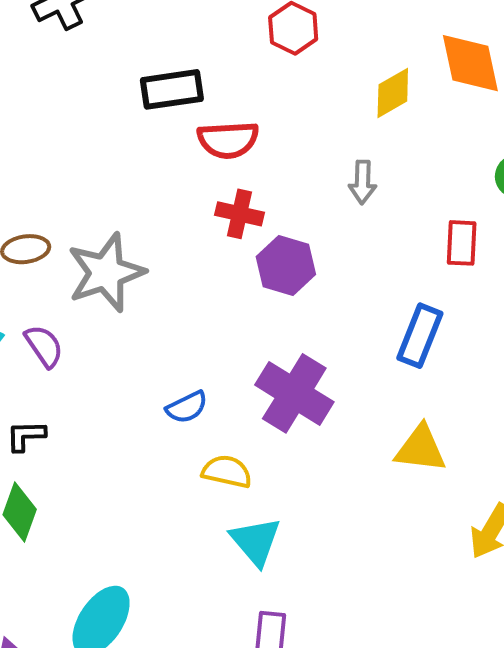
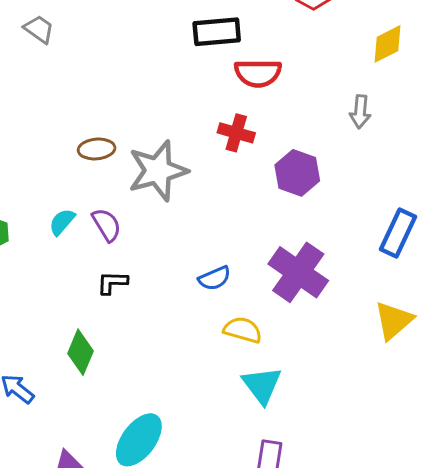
red cross: (240, 214) -> (236, 133), moved
black L-shape: (26, 436) -> (112, 283), moved
yellow triangle: (420, 449) -> (394, 321), turned -51

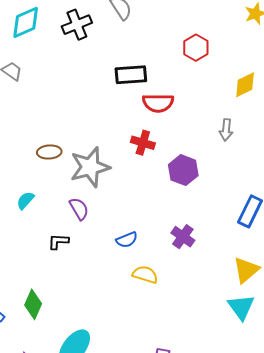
purple semicircle: (107, 225) -> (79, 209), moved
purple cross: (298, 272) -> (183, 237), size x0.6
green diamond: (81, 352) -> (33, 304), moved
cyan triangle: (262, 385) -> (241, 307), moved

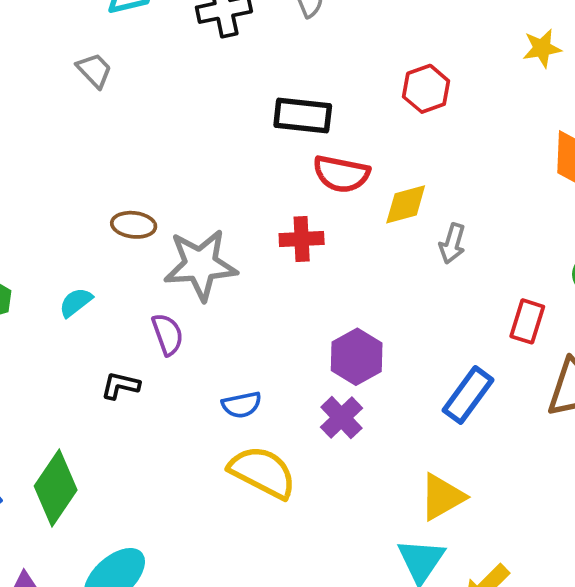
yellow diamond: (245, 85) -> (406, 204), moved
red cross: (143, 143) -> (302, 239), turned -30
purple hexagon: (183, 170) -> (357, 357), moved
yellow semicircle: (145, 275) -> (263, 472), size x1.5
green diamond: (33, 304) -> (56, 488), size x1.4

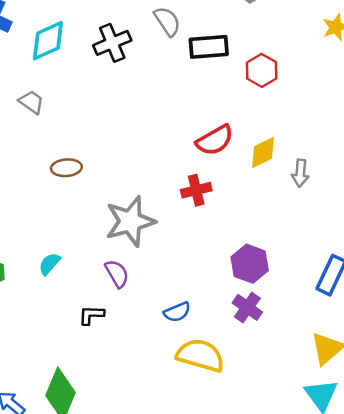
black rectangle: (303, 115) -> (209, 47), moved
red semicircle: (341, 174) -> (215, 140), turned -30
brown ellipse: (134, 225) -> (66, 168), moved

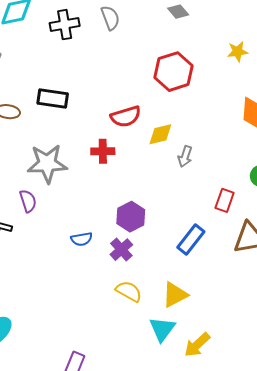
black rectangle: (209, 47) -> (53, 99), moved
red hexagon: (262, 70) -> (173, 72), size x1.5
blue semicircle: (177, 312) -> (82, 239), moved
yellow semicircle: (200, 355) -> (129, 291), moved, size x0.7

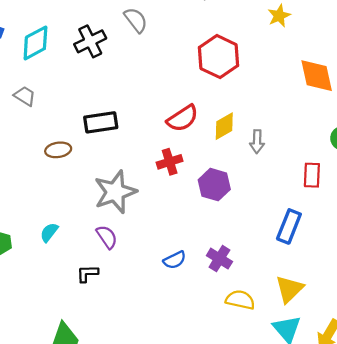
purple hexagon: (131, 217) -> (214, 185), moved

